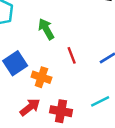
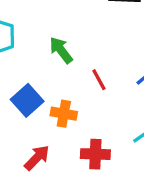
red arrow: (30, 107) -> (37, 158), moved

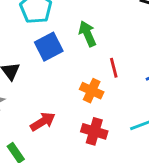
blue square: (27, 100) -> (49, 47), moved
orange cross: (64, 114) -> (92, 91), moved

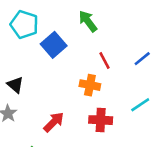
green arrow: (87, 34) -> (88, 21), moved
blue square: (49, 47) -> (54, 45), moved

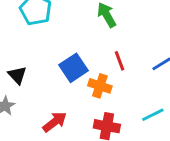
blue square: (54, 45) -> (73, 68), moved

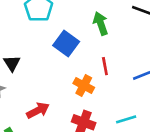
blue square: (73, 68) -> (66, 43), moved, turned -30

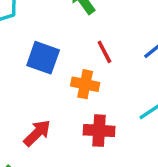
blue square: (66, 43) -> (43, 58), moved

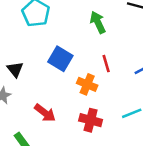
red arrow: (37, 133) -> (45, 113), turned 70

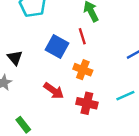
red line: (106, 64) -> (82, 36), moved
red arrow: (45, 113) -> (54, 91), moved

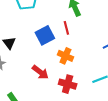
blue square: (57, 47) -> (45, 35), turned 30

